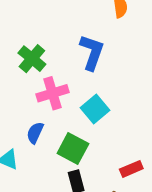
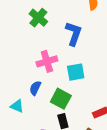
green cross: (32, 59) -> (38, 18), moved
cyan square: (95, 109) -> (76, 72), turned 30

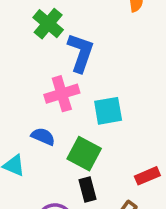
blue L-shape: (74, 34) -> (81, 53), moved
blue semicircle: (35, 88) -> (43, 136), turned 88

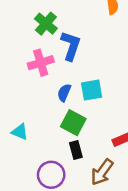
pink cross: (62, 94) -> (41, 63), moved
blue semicircle: (43, 136) -> (64, 93), moved, turned -90

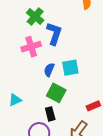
cyan triangle: (20, 132) -> (15, 100), turned -48
black rectangle: (76, 150) -> (50, 114), moved

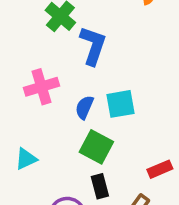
pink cross: (31, 47) -> (41, 87), moved
black rectangle: (50, 114) -> (100, 186), moved

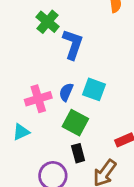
pink cross: (41, 87) -> (38, 99), moved
cyan square: (120, 104) -> (94, 89), turned 30

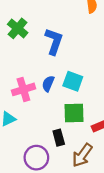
green cross: (48, 22) -> (18, 28), moved
green square: (75, 123) -> (74, 113), moved, turned -30

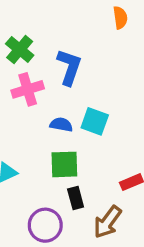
blue semicircle: (48, 84) -> (61, 125), turned 77
pink cross: (23, 89) -> (28, 89), moved
green square: (74, 113) -> (64, 164), moved

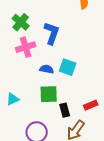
black rectangle: (76, 198) -> (65, 110), moved

